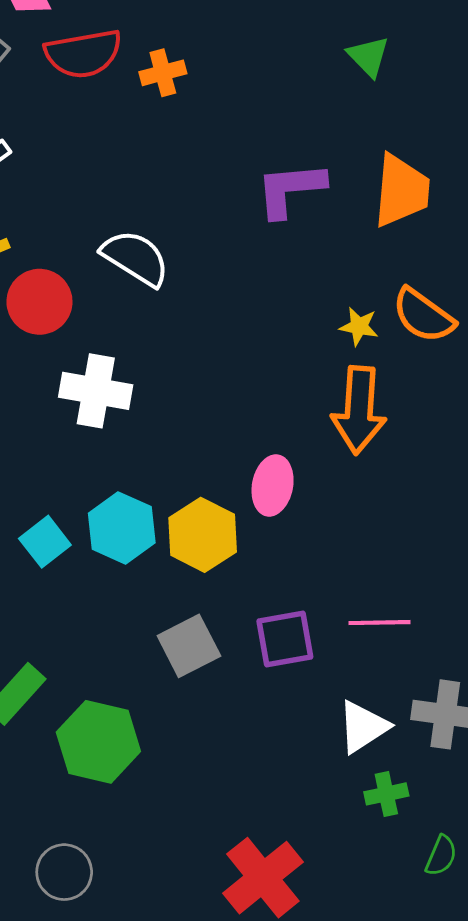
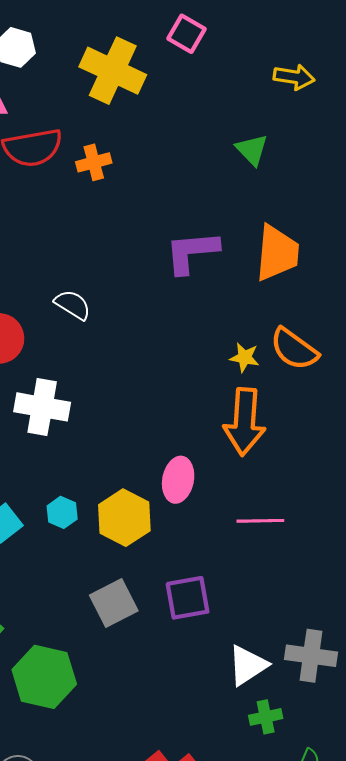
white semicircle: (135, 258) -> (73, 305), size x0.7
cyan hexagon: (122, 528) -> (62, 512), size x0.6
pink line: (379, 623) -> (260, 521), moved

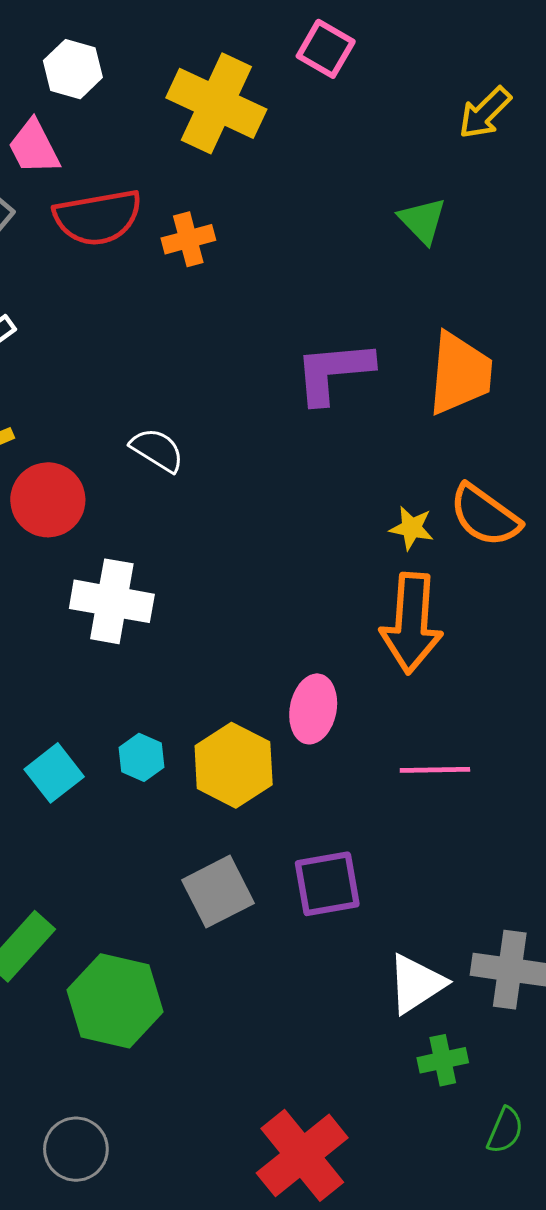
yellow arrow: (294, 77) -> (485, 113), turned 126

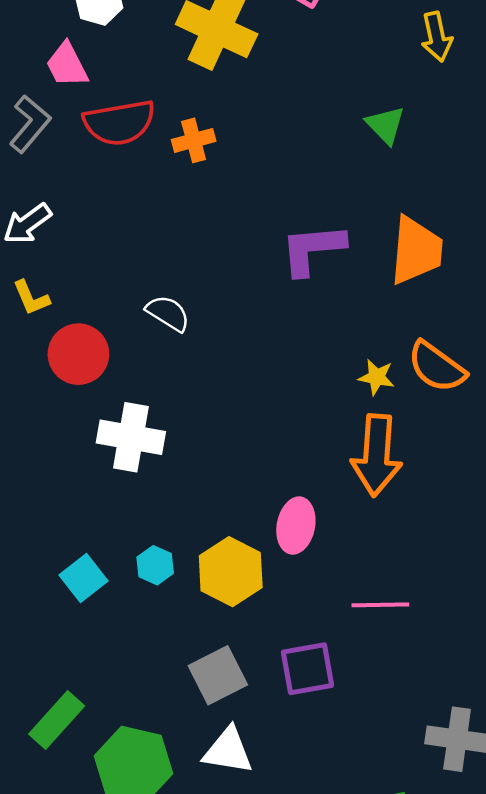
yellow arrow: (485, 113) -> (437, 37), turned -57
pink line: (435, 770) -> (380, 605), moved
white triangle: (416, 984) -> (228, 751), moved, turned 42

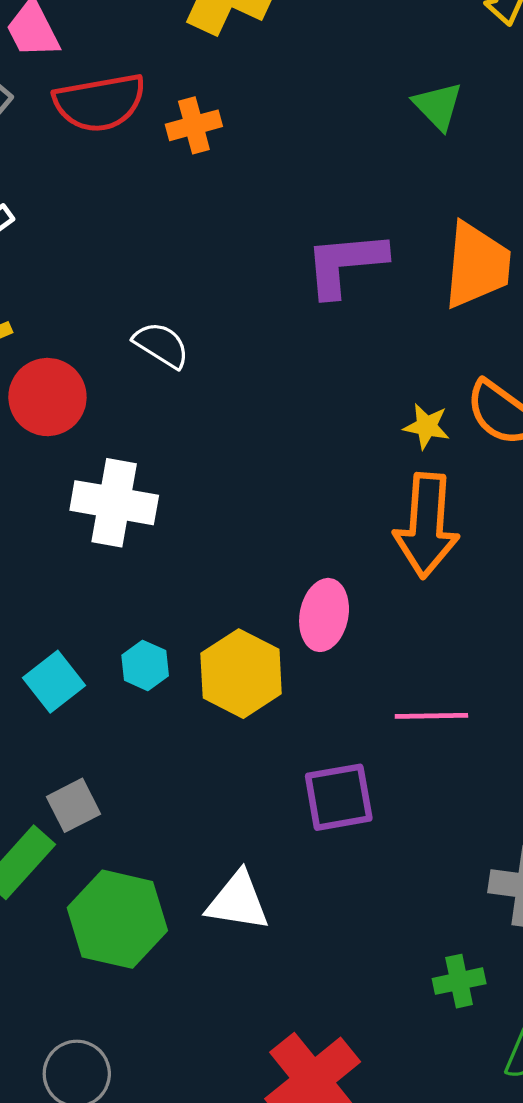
gray square: (218, 675) -> (74, 805), moved, size x0.7

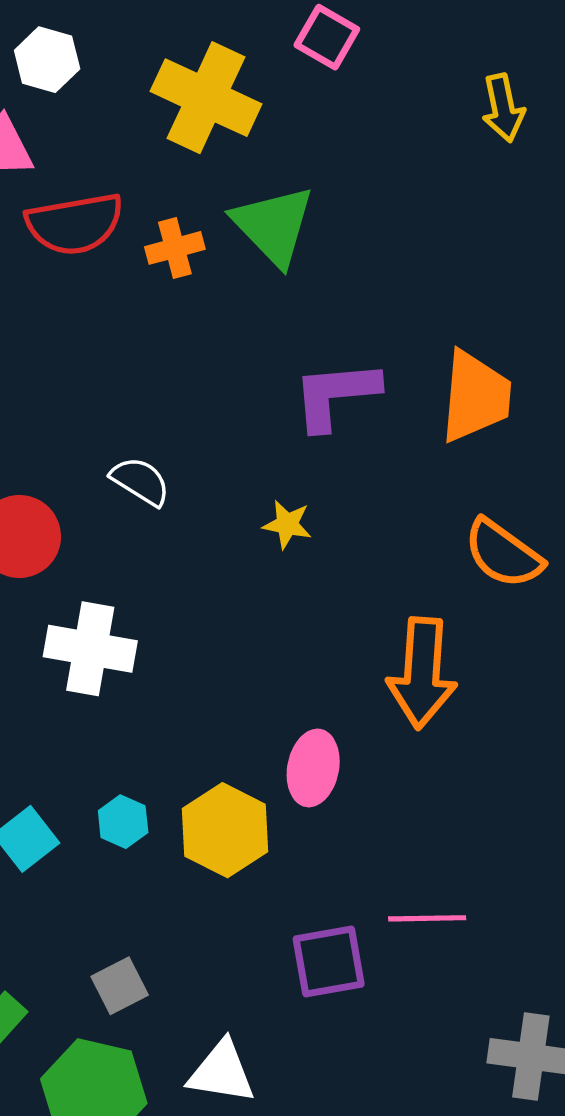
green triangle: (438, 106) -> (273, 225), moved, size x1.6
yellow star: (427, 426) -> (287, 524), moved
pink line: (431, 716) -> (427, 918), moved
gray square: (74, 805) -> (120, 986), moved

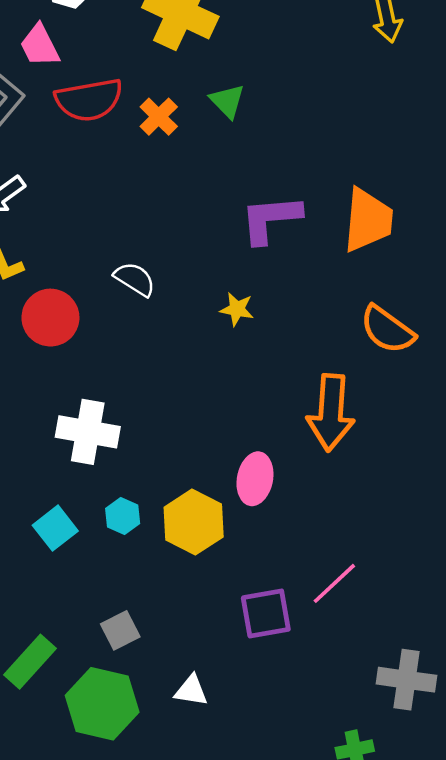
green triangle: (273, 225) -> (227, 101), size x0.6
orange cross: (175, 248) -> (159, 117), turned -30
white cross: (90, 649) -> (88, 432), moved
pink line: (427, 918) -> (334, 583), turned -42
white triangle: (222, 1072) -> (191, 690), size x0.7

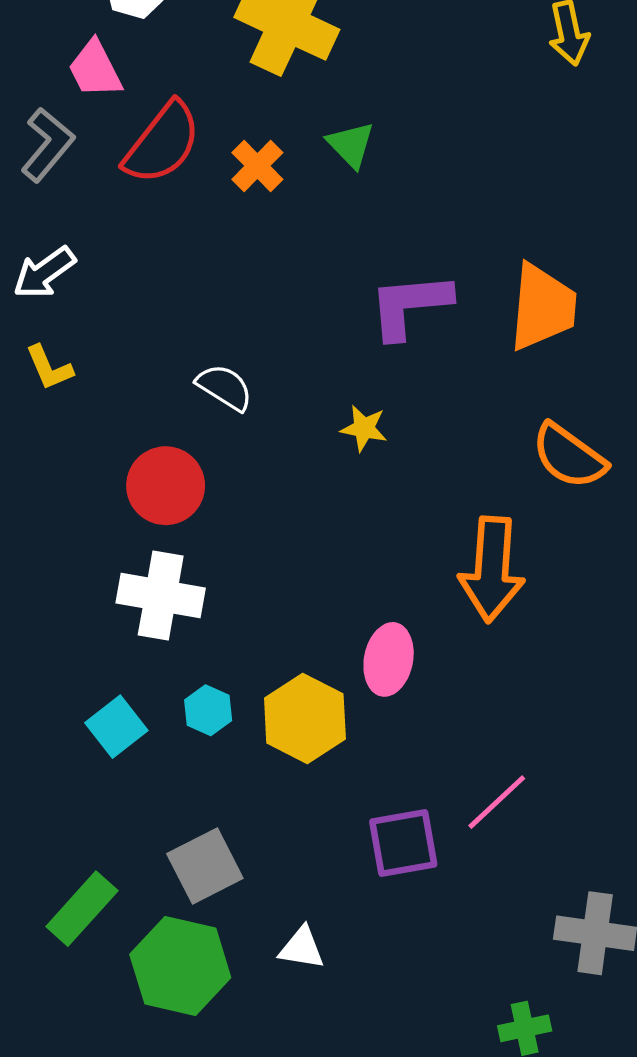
red semicircle: (89, 100) -> (162, 143), turned -42
red circle: (50, 318) -> (166, 486), moved
gray square: (120, 630) -> (205, 866), size x1.4

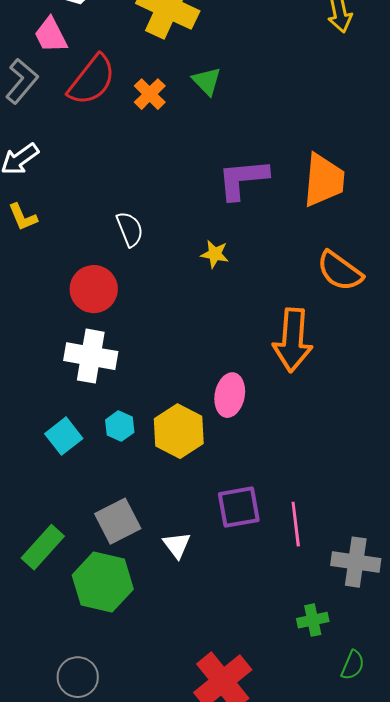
white semicircle: (225, 387) -> (130, 229), turned 36
pink line: (497, 802) -> (296, 524), moved, turned -54
white triangle: (302, 948) -> (177, 545), moved, turned 44

